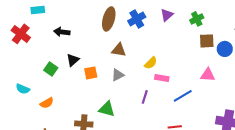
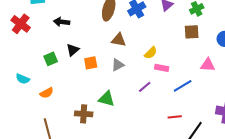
brown square: (207, 41) -> (192, 32), moved
green square: (51, 69) -> (51, 59), turned 32
purple line: (145, 97) -> (145, 87), turned 32

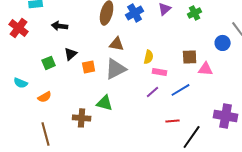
brown square: (192, 32) -> (190, 57), moved
yellow semicircle: (151, 53) -> (149, 57), turned -32
gray triangle: (118, 65) -> (116, 69), size x1.6
purple line: (145, 87) -> (153, 92), moved

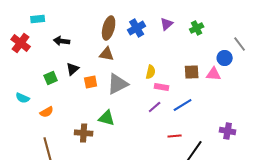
brown triangle: (117, 44) -> (107, 54), moved
pink triangle: (206, 69) -> (214, 74), moved
purple cross: (226, 116) -> (228, 131), size x0.7

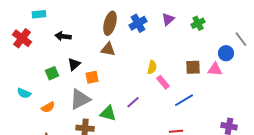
gray triangle: (118, 84) -> (80, 99), moved
pink rectangle: (162, 87) -> (163, 82), turned 40
purple line: (155, 107) -> (133, 102), moved

